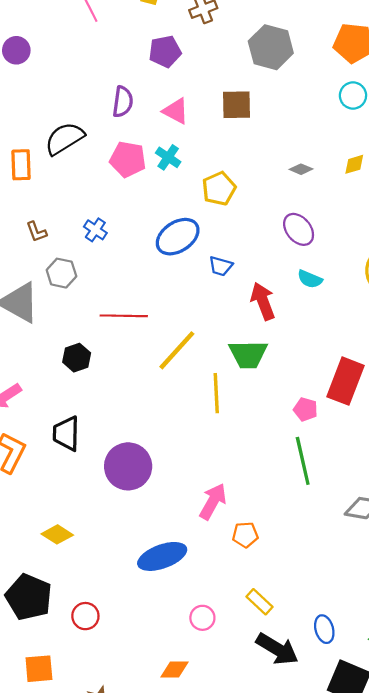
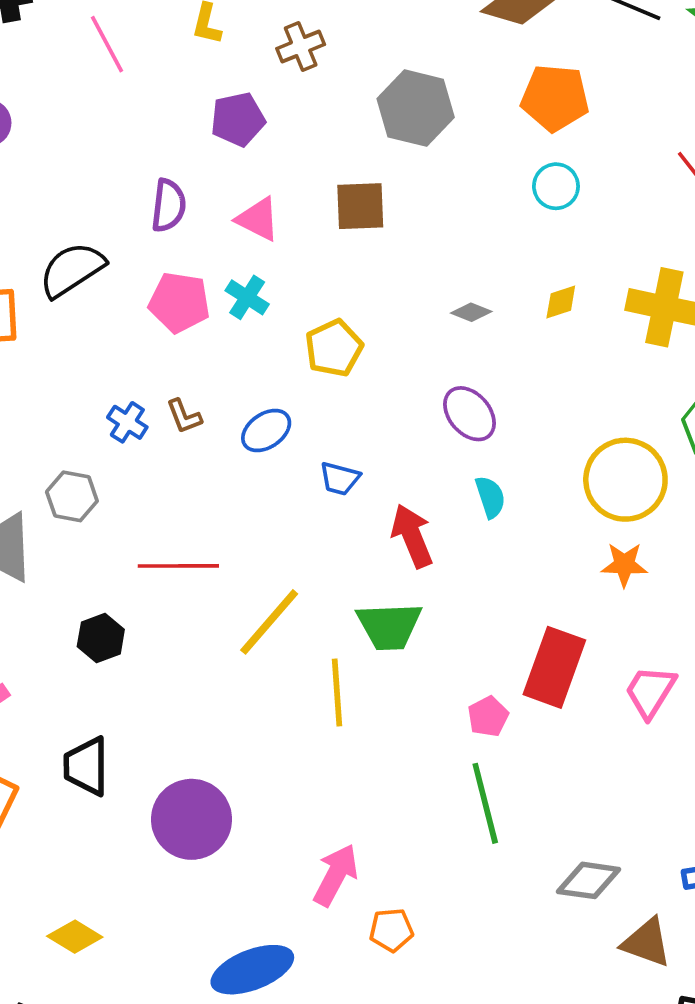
brown L-shape: (36, 232) -> (184, 416), moved
blue ellipse: (178, 237) -> (266, 431), size x0.7
cyan semicircle: (310, 279) -> (490, 497), turned -130
pink pentagon: (305, 409) -> (488, 716), turned 30

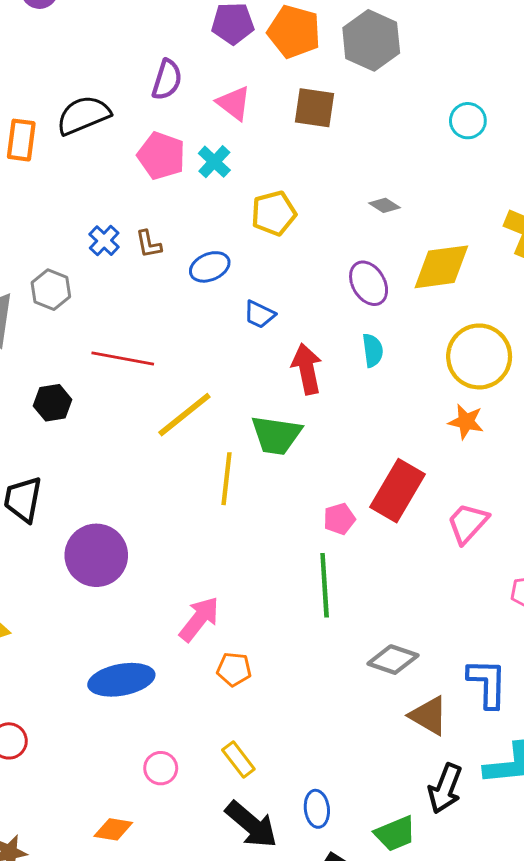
orange pentagon: (555, 98) -> (294, 32), moved
yellow diamond: (561, 302) -> (441, 267), moved, size x2.0

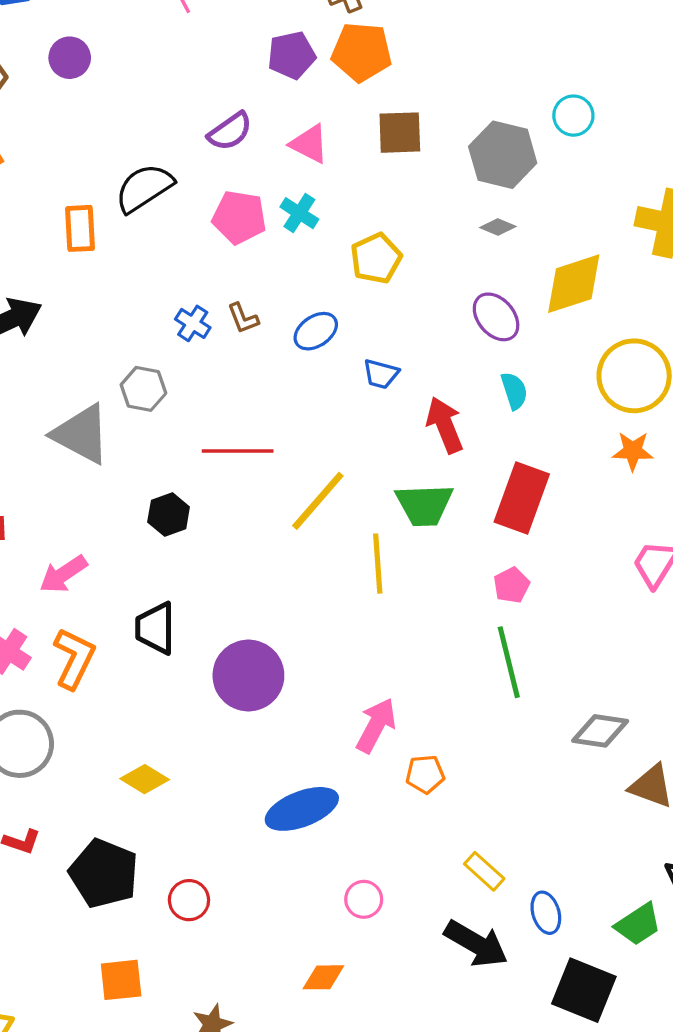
gray hexagon: (371, 40) -> (503, 155), moved
purple semicircle: (167, 80) -> (230, 131), turned 48
red rectangle: (397, 491) -> (522, 498), moved
yellow rectangle: (238, 759) -> (484, 871), moved

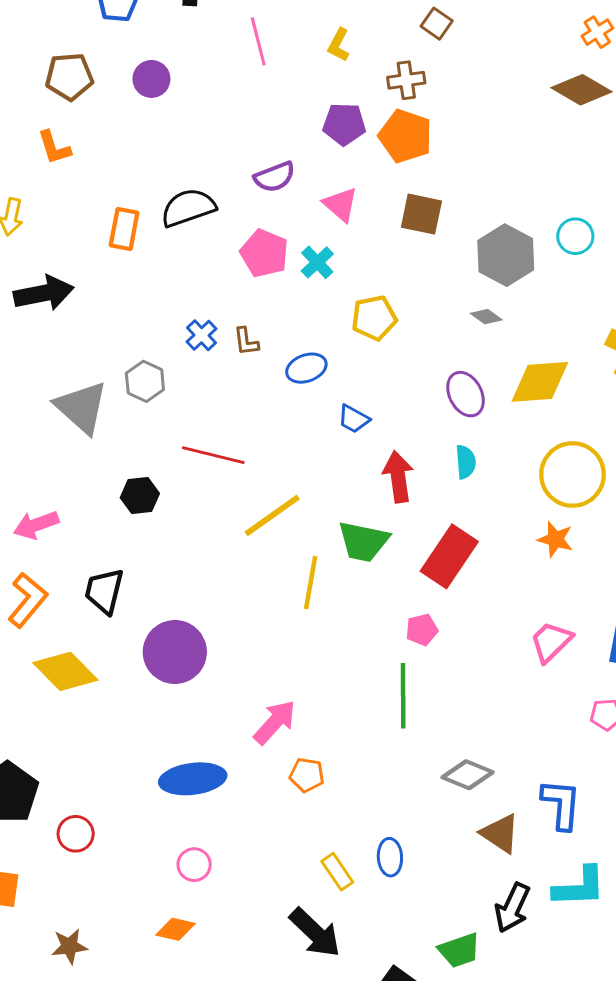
yellow diamond: (145, 779) -> (65, 671), moved, size x1.5
pink circle: (364, 899) -> (194, 865), moved
blue ellipse: (546, 913) -> (390, 857), moved

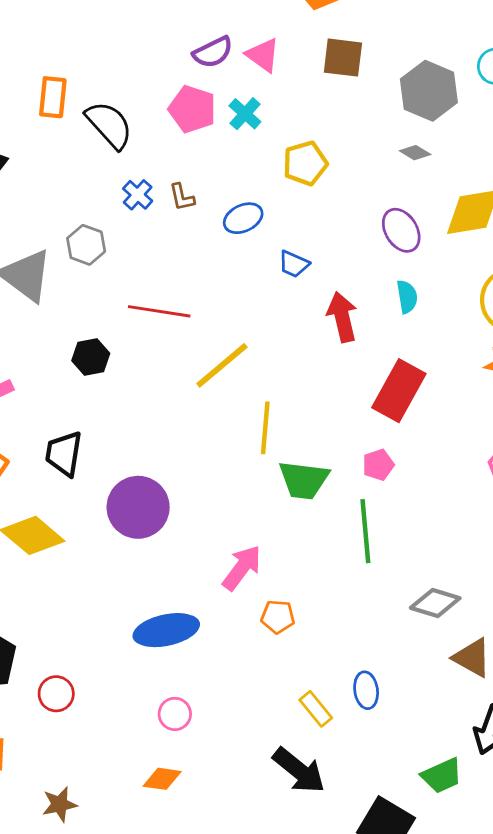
purple semicircle: (275, 177) -> (213, 52), moved
black semicircle: (188, 208) -> (109, 125), moved, turned 72
green trapezoid: (363, 542) -> (304, 480), moved

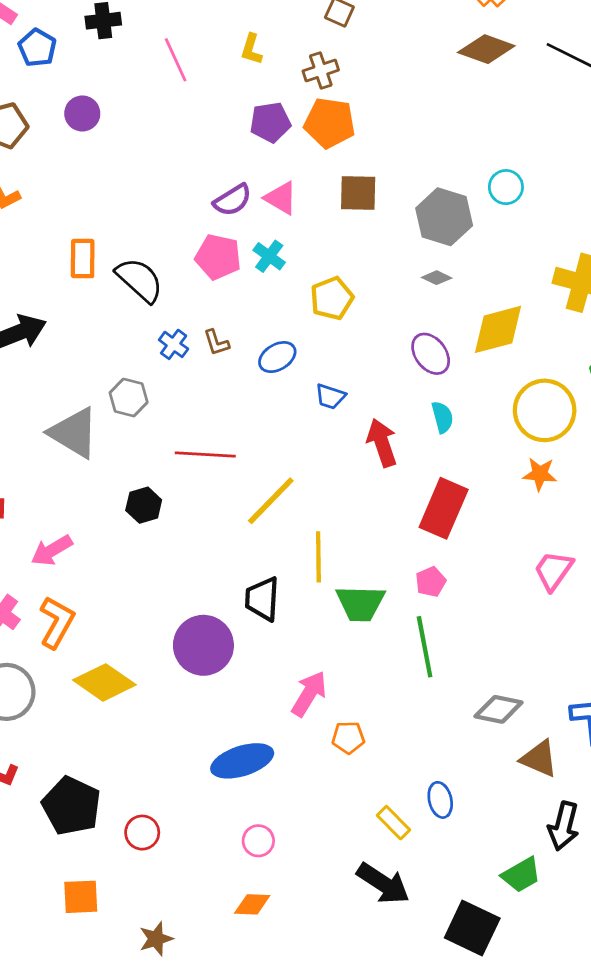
black trapezoid: (64, 454) -> (262, 599), moved

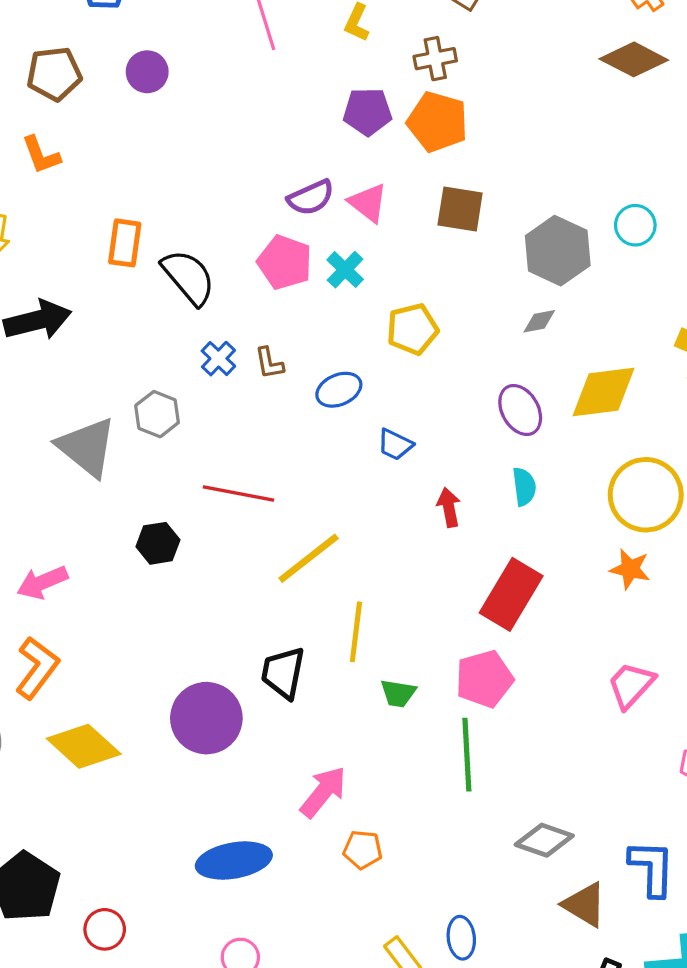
gray diamond: (437, 278) -> (539, 321), turned -44
red arrow: (382, 443) -> (449, 507), size x0.7
pink pentagon: (431, 582) -> (484, 679), size x1.6
green trapezoid: (360, 603) -> (398, 693), size x0.6

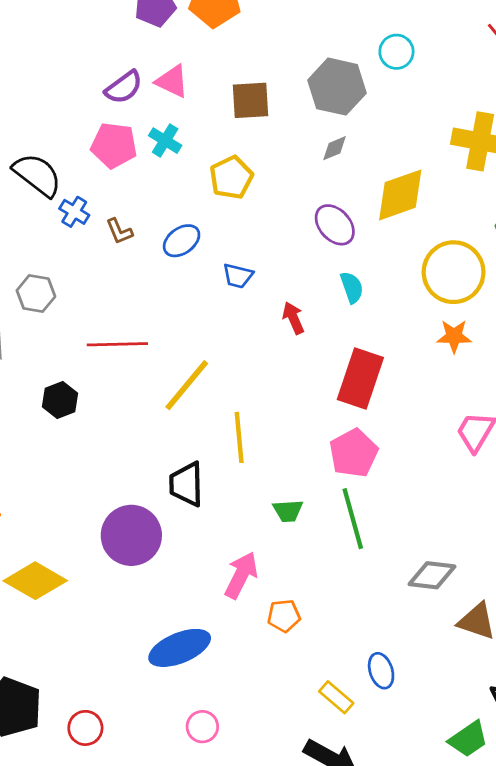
brown square: (460, 209) -> (251, 100), moved
blue cross: (218, 359) -> (74, 212), moved
green trapezoid: (398, 693) -> (288, 511), moved

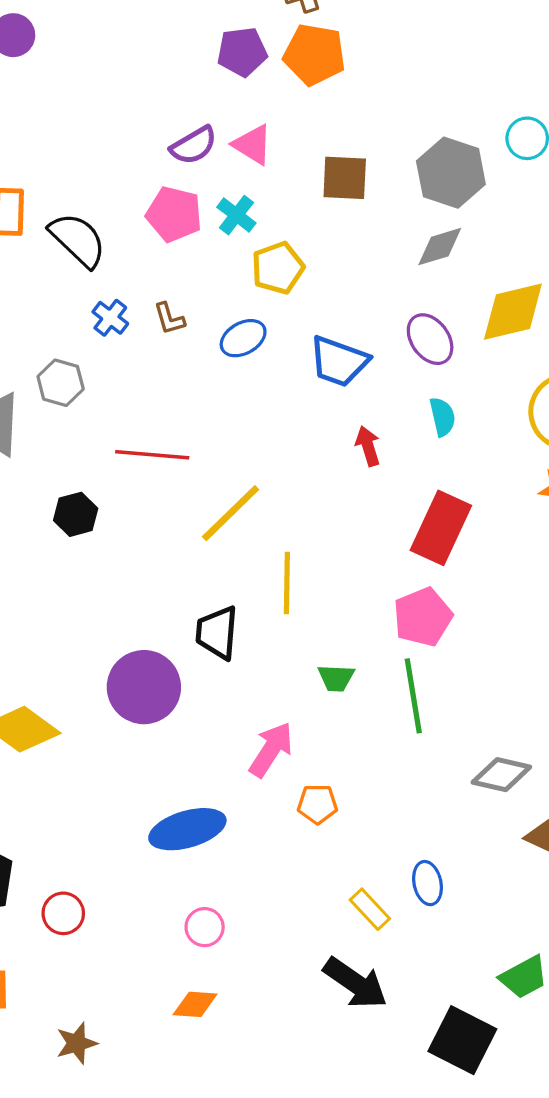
gray diamond: (334, 148) -> (440, 247), size x1.4
yellow pentagon: (231, 177) -> (278, 268), moved
blue cross: (74, 212) -> (110, 318), moved
blue trapezoid: (238, 276) -> (339, 361), moved, size x1.6

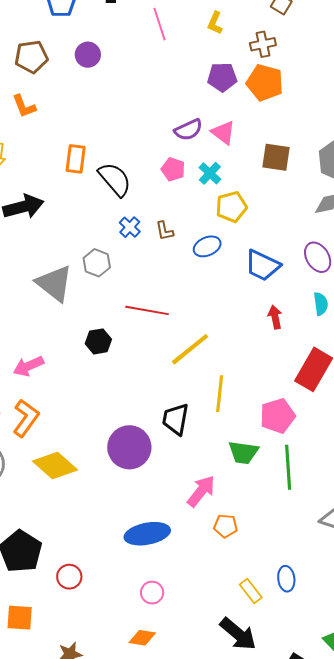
pink pentagon: (174, 214) -> (173, 169), size x0.7
pink pentagon: (423, 617) -> (278, 416), moved
green trapezoid: (336, 678) -> (243, 452), size x1.4

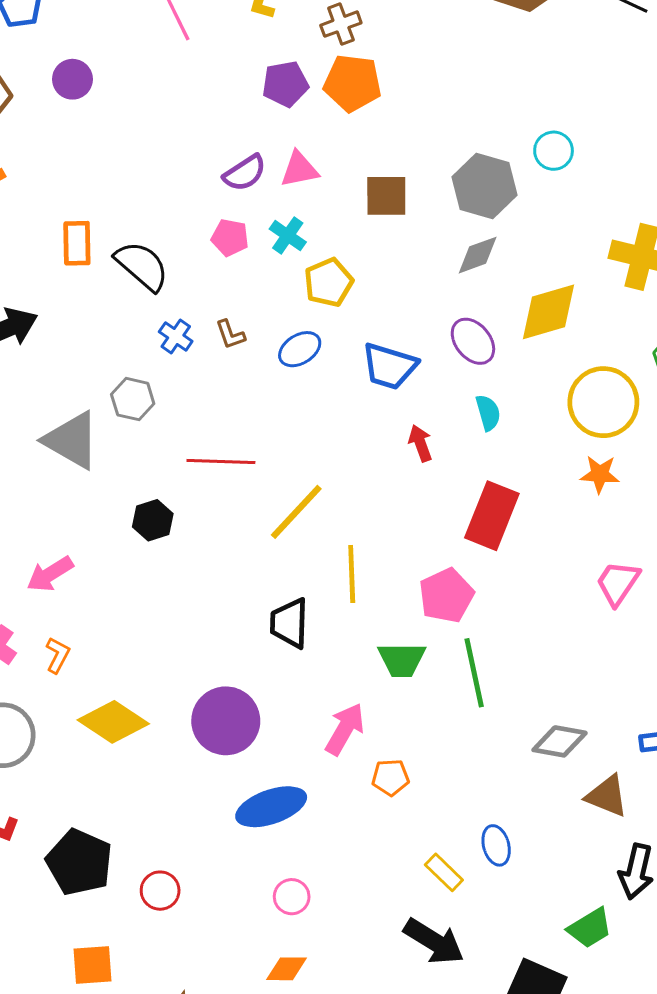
pink triangle: (223, 133) -> (299, 169), turned -40
orange L-shape: (26, 418) -> (58, 655), size x0.6
purple circle: (129, 447) -> (226, 721), moved

